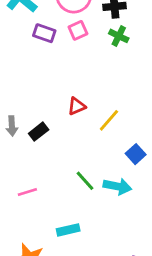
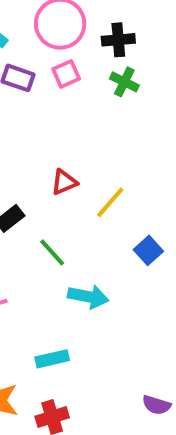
green line: (85, 181) -> (52, 252), moved
cyan arrow: (117, 186) -> (88, 297), moved

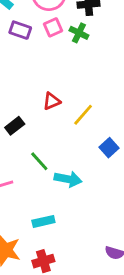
green cross: (124, 82) -> (79, 33), moved
green line: (52, 252) -> (39, 161), moved

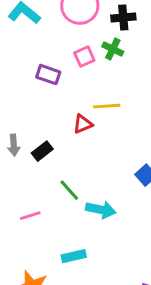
pink square: (53, 27) -> (84, 57), moved
purple rectangle: (20, 30) -> (48, 75), moved
yellow line: (83, 115) -> (107, 106), moved, turned 45

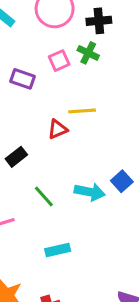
cyan arrow: (101, 210) -> (90, 192), moved
cyan rectangle: (74, 256) -> (58, 250), moved

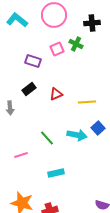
black cross: (99, 21) -> (92, 23), moved
yellow line: (82, 111) -> (87, 102), moved
black rectangle: (16, 157) -> (29, 89), moved

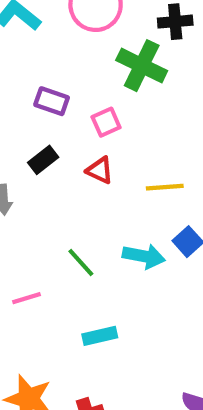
green cross: (76, 44) -> (142, 66), size x1.6
pink square: (57, 49) -> (106, 122), moved
red triangle: (56, 94) -> (100, 170), turned 48

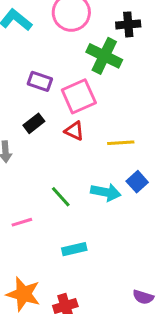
pink square: (106, 122) -> (79, 96), size x1.6

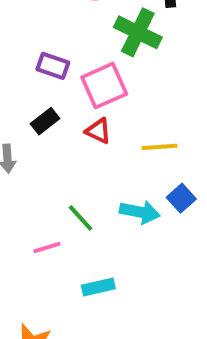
pink line: (22, 222) -> (47, 248), moved

